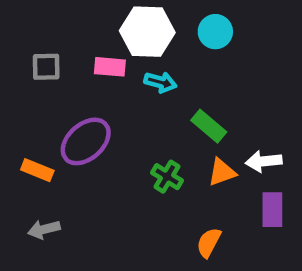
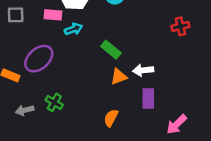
cyan arrow: (160, 82) -> (74, 29), moved, turned -36
green cross: (167, 177) -> (54, 102), moved
gray arrow: (44, 229) -> (25, 110), moved

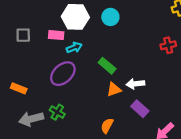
purple ellipse: (39, 59) -> (63, 74), moved
purple rectangle: (148, 99) -> (140, 109), turned -48
gray arrow: (25, 110) -> (31, 119), size x1.5

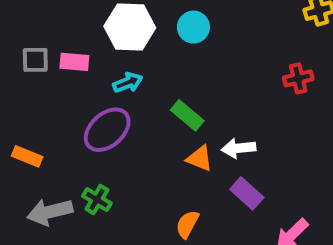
pink rectangle: (56, 35) -> (74, 62), moved
orange triangle: (114, 89) -> (200, 158), turned 42

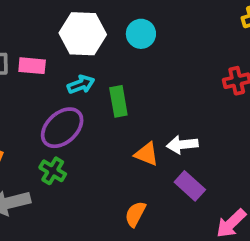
green rectangle: (187, 115) -> (118, 101), moved, turned 40
green cross: (97, 200) -> (53, 171), moved

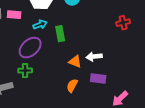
green cross: (53, 171) -> (25, 71), turned -32
purple rectangle: (190, 186) -> (98, 79), turned -35
orange semicircle: (135, 214) -> (72, 86), moved

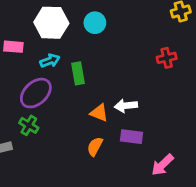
green cross: (25, 71) -> (29, 125), turned 32

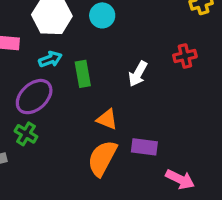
white arrow: (126, 106) -> (138, 74), moved, turned -55
orange semicircle: (95, 146) -> (102, 158), size x1.6
pink arrow: (162, 165) -> (180, 179), turned -110

